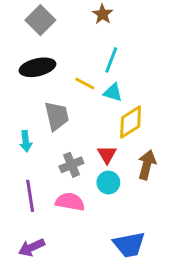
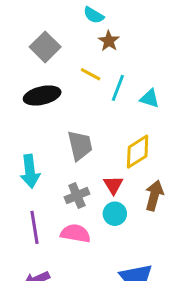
yellow line: (85, 84) -> (91, 74), moved
cyan triangle: (113, 92) -> (150, 99), moved
gray trapezoid: (57, 116) -> (80, 146), moved
cyan arrow: (26, 141) -> (30, 171), size x1.5

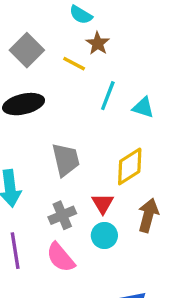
yellow line: (91, 74) -> (74, 64), moved
pink semicircle: (75, 233) -> (61, 257), turned -140

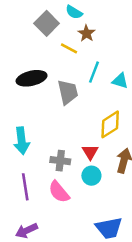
gray square: (27, 50) -> (47, 23), moved
gray trapezoid: (66, 160) -> (68, 92), moved
gray cross: (62, 215) -> (60, 161), turned 30

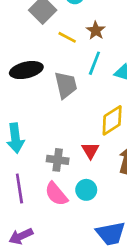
brown star: (86, 33) -> (96, 31), moved
cyan circle: (91, 176) -> (86, 190), moved

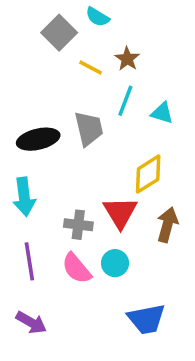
black ellipse: (26, 70) -> (38, 139), moved
red triangle: (90, 150) -> (120, 212), size x1.5
purple arrow: (21, 236) -> (31, 323), turned -125

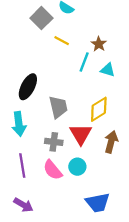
brown star: (127, 59) -> (99, 44), moved
gray trapezoid: (89, 129) -> (58, 107), moved
black ellipse: (38, 139) -> (28, 87), turned -50

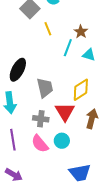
yellow line: (62, 41) -> (48, 29), turned 40

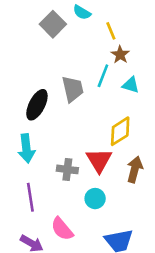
yellow line: (48, 29) -> (111, 31), moved
gray trapezoid: (45, 88) -> (73, 89), moved
pink semicircle: (40, 144) -> (62, 229), moved

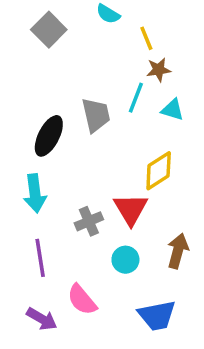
gray square: (53, 24) -> (49, 30), moved
brown star: (120, 55) -> (159, 70), turned 30
gray cross: (67, 169) -> (89, 221), turned -30
brown arrow: (135, 169) -> (178, 251), moved

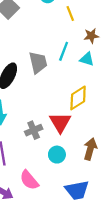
brown star: (159, 70) -> (91, 36), moved

